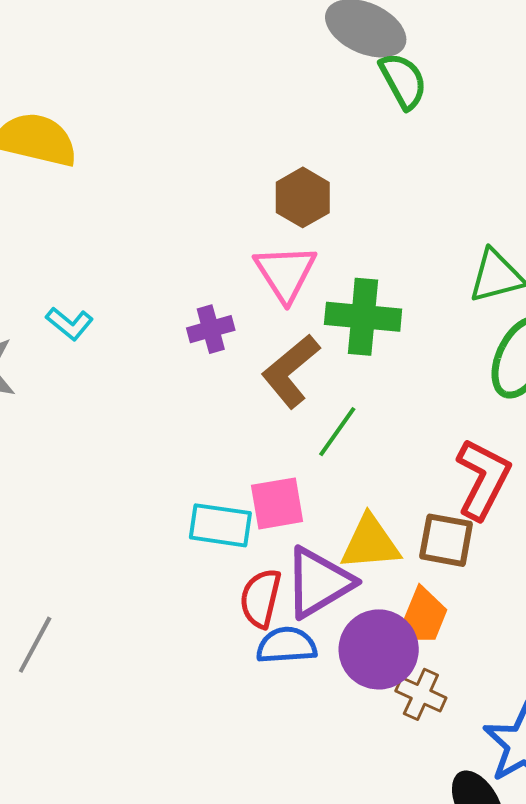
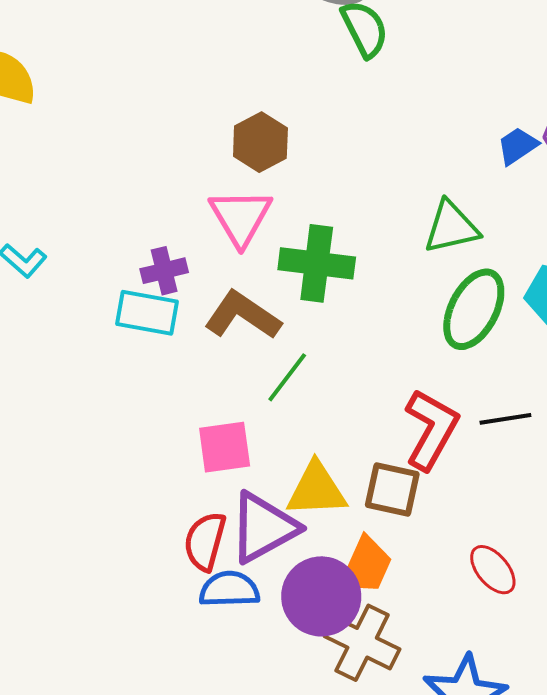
brown L-shape: (291, 371) -> (243, 315), turned 72
cyan rectangle: (220, 525) -> (147, 313), moved
brown cross: (421, 694) -> (362, 643), size x1.5

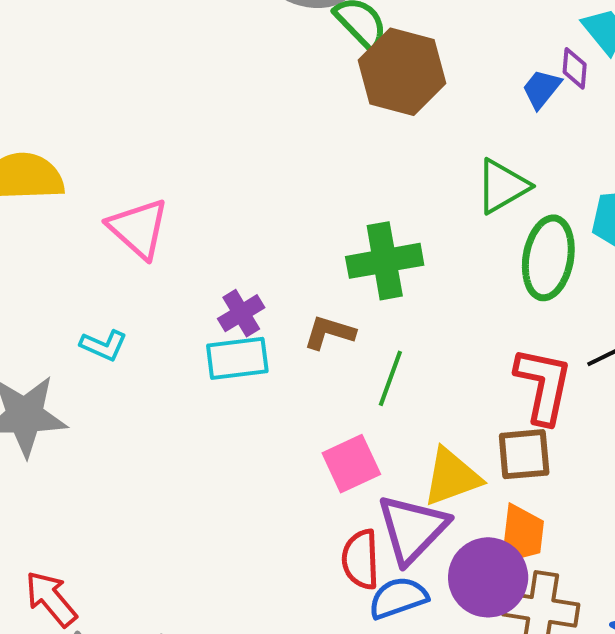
brown hexagon: (260, 142) -> (402, 72), moved, size x1.5
pink triangle: (241, 217) -> (138, 228), moved
brown L-shape: (243, 315) -> (329, 332), size x0.7

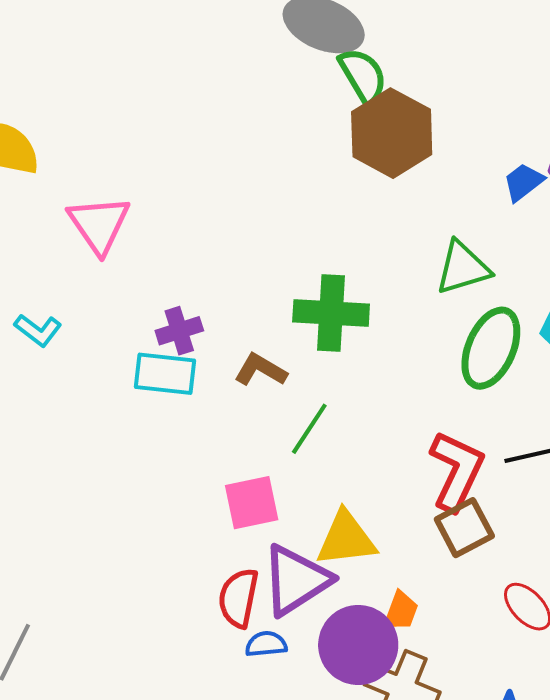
brown square: (524, 454) -> (464, 528), moved, turned -36
orange trapezoid: (522, 535) -> (401, 611), size x0.7
blue semicircle: (398, 598) -> (266, 644), size x0.7

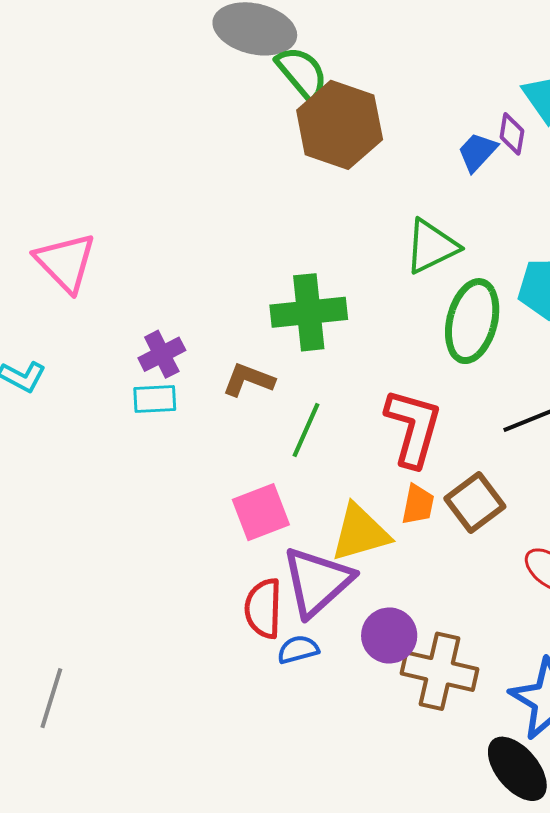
cyan rectangle: (165, 374) -> (155, 399), size x0.7
red L-shape: (457, 471) -> (413, 428), moved
orange trapezoid: (401, 611) -> (418, 504), moved
purple circle: (358, 645) -> (389, 635), size x0.7

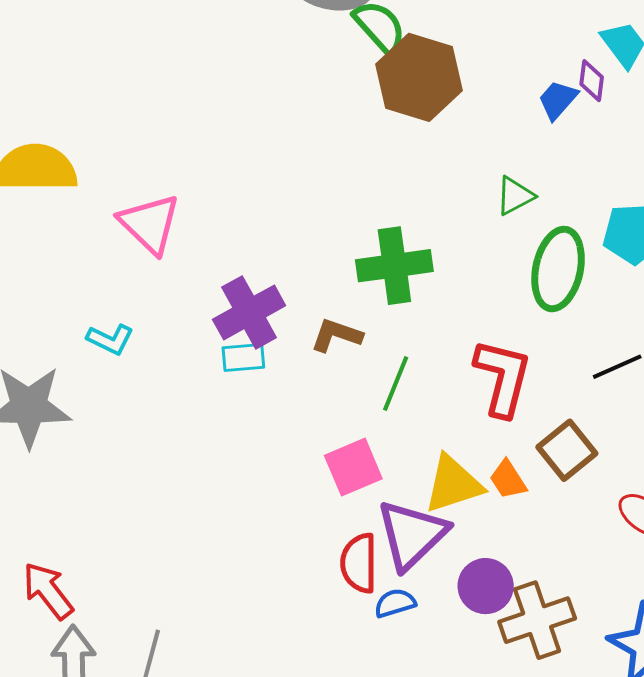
green triangle: (431, 246) -> (515, 196), size x0.7
purple cross: (162, 354) -> (249, 312), size x1.5
orange trapezoid: (418, 504) -> (508, 480), moved, turned 138
brown cross: (440, 671) -> (537, 620), turned -30

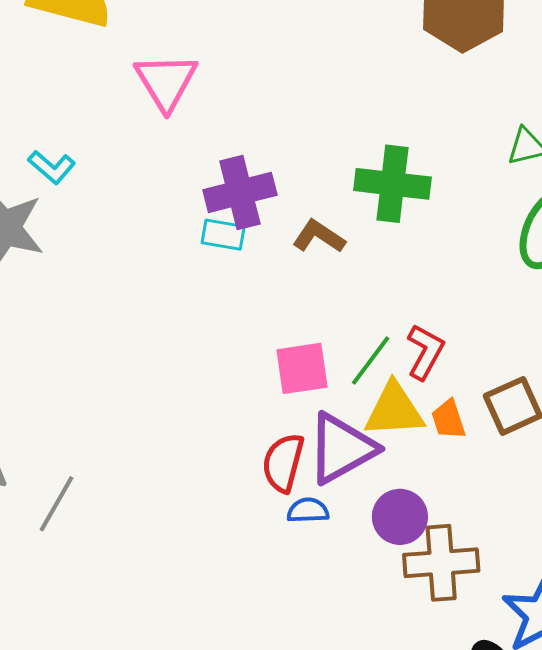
cyan L-shape: (110, 339) -> (52, 167), moved
red L-shape: (503, 377) -> (425, 352), moved, size x0.7
green line: (396, 383) -> (371, 361), moved

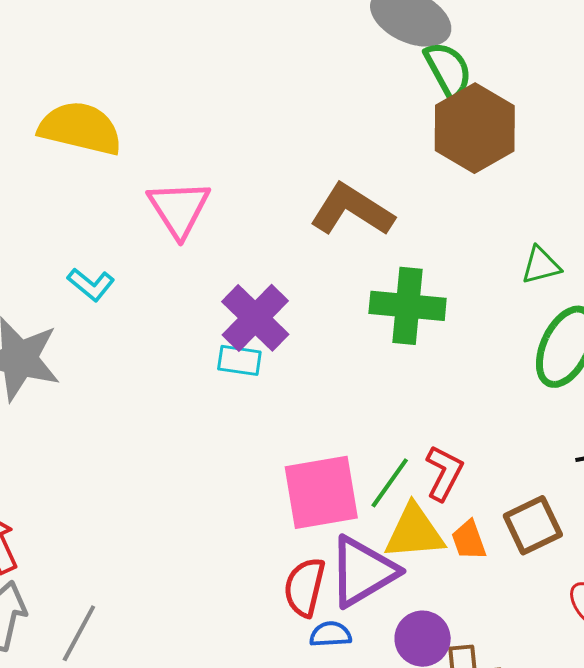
cyan L-shape: (52, 167) -> (91, 284), moved
purple cross: (240, 192) -> (255, 318), turned -30
brown L-shape: (319, 236) -> (352, 210), moved, size x1.6
pink square: (302, 368) -> (321, 492), size x1.4

